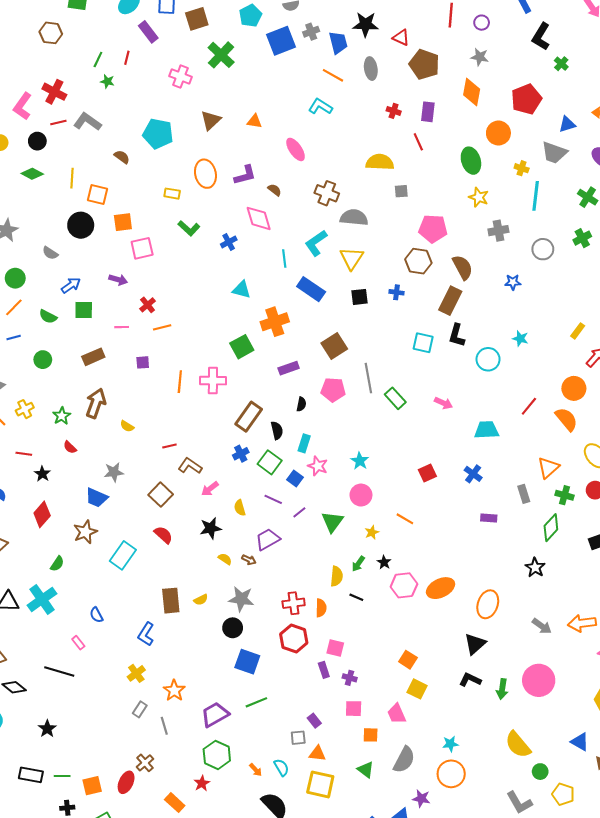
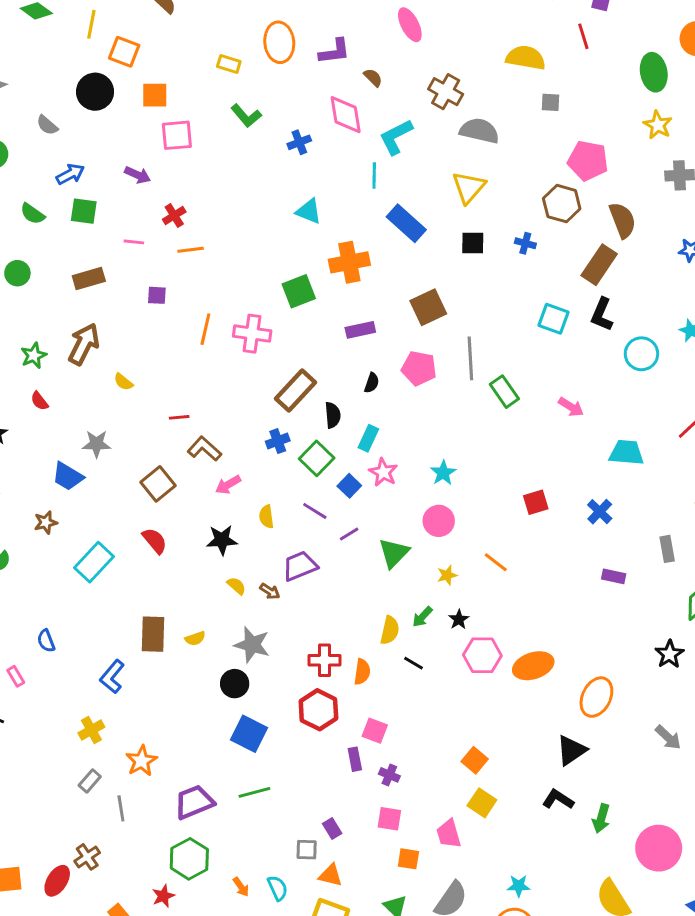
cyan L-shape: (316, 243) -> (396, 137), moved
brown star: (85, 532) -> (46, 522), size x0.7
pink circle: (539, 680) -> (659, 848), moved

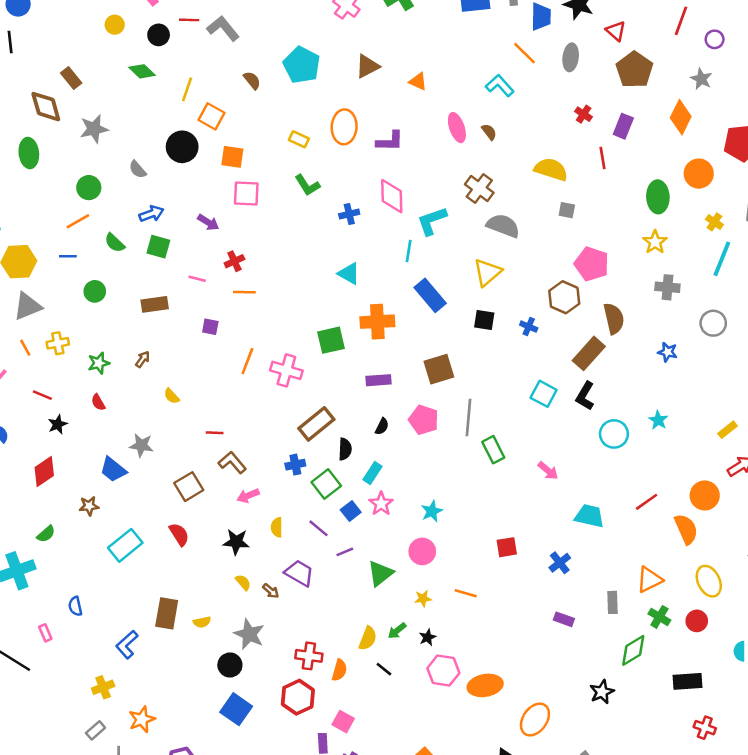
brown semicircle: (373, 78) -> (489, 132), moved
brown arrow: (84, 344) -> (143, 359), size x0.5
orange line: (496, 562) -> (466, 593), turned -30
purple trapezoid: (300, 566) -> (299, 573), turned 44

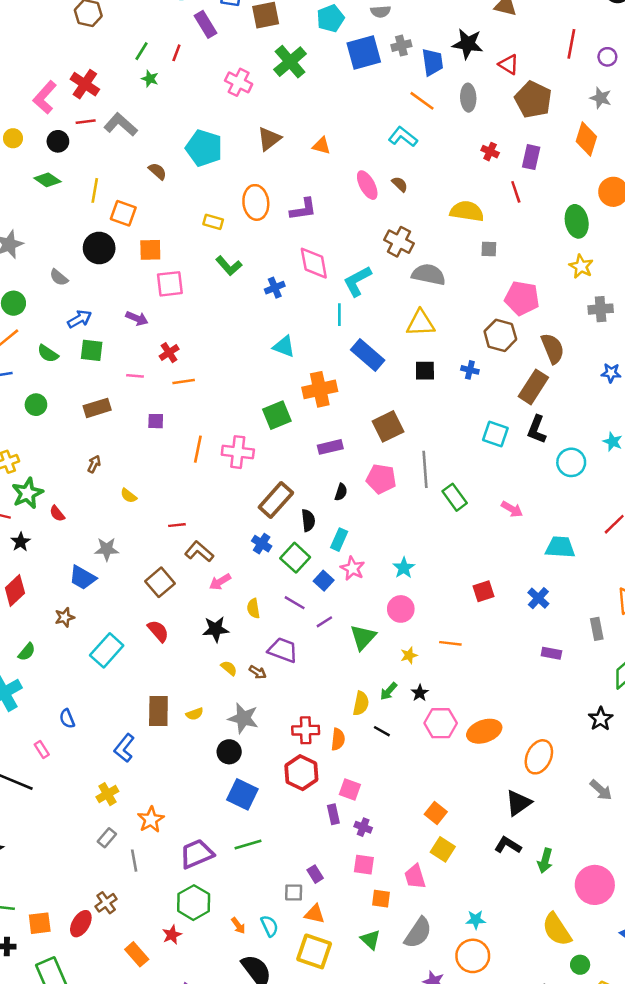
yellow triangle: (487, 272) -> (421, 323), turned 48
green star: (99, 363) -> (27, 493), moved, size x1.4
blue cross: (295, 465) -> (262, 544), turned -36

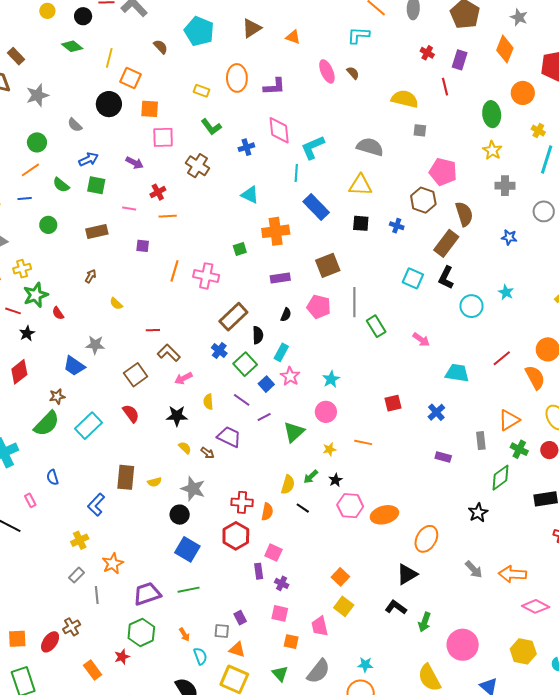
cyan L-shape: (403, 137) -> (358, 35), turned -40
brown cross: (399, 242) -> (197, 166), moved
green square: (277, 415) -> (240, 249), size x0.6
green semicircle: (27, 652) -> (47, 424), moved, size x1.8
orange arrow: (238, 926) -> (184, 635), moved

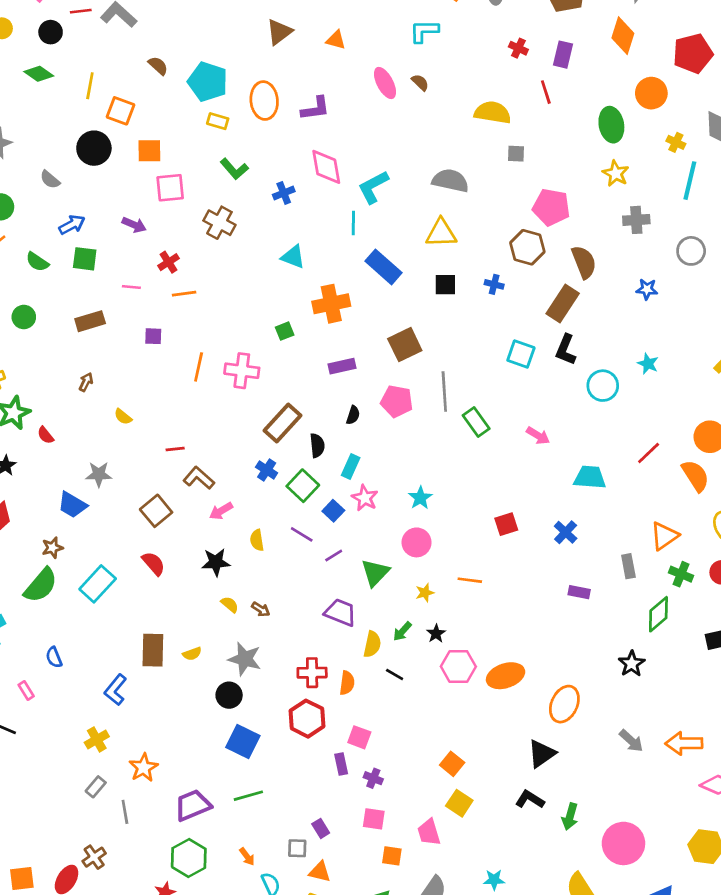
cyan pentagon: (199, 31) -> (208, 82), moved
purple trapezoid: (229, 437) -> (341, 612), moved

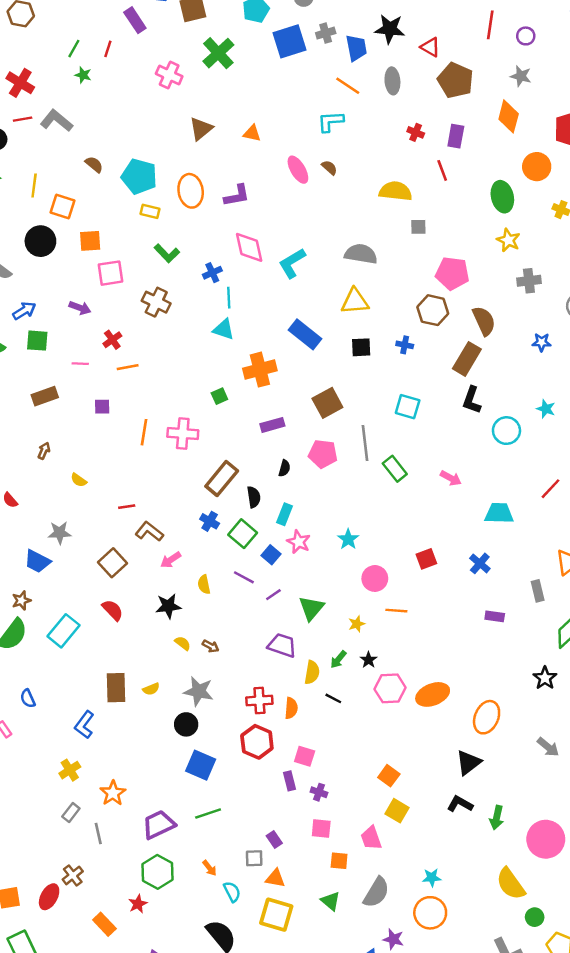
cyan line: (353, 223) -> (229, 298), moved
cyan square: (521, 354) -> (408, 407), moved
pink circle: (417, 542) -> (375, 578), moved

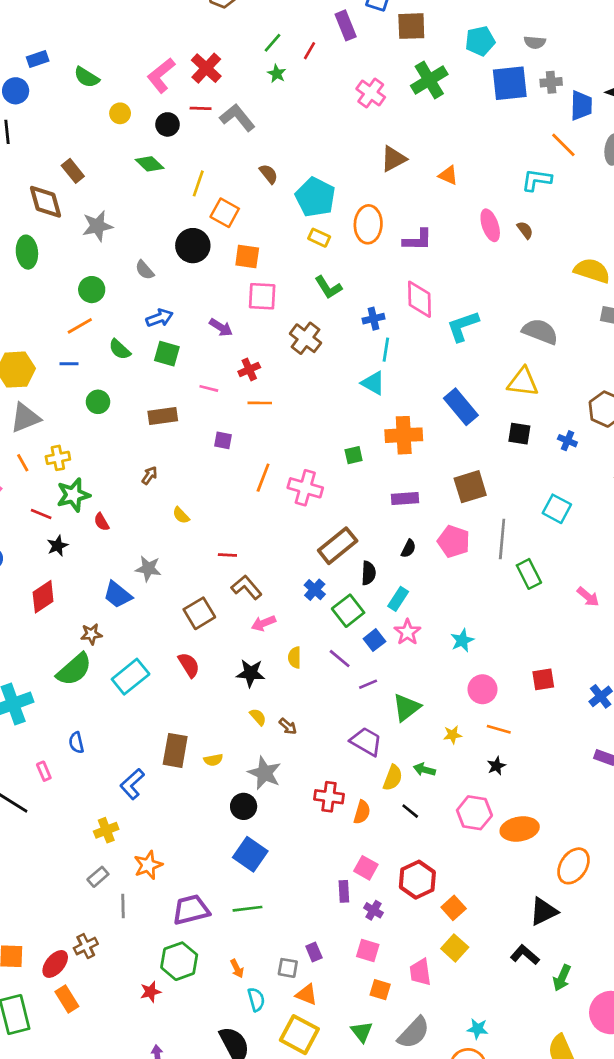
green arrow: (338, 660) -> (424, 770), turned 54
black star: (369, 660) -> (496, 766), moved
red hexagon: (257, 742) -> (417, 880), moved
orange rectangle: (104, 924) -> (67, 999), moved

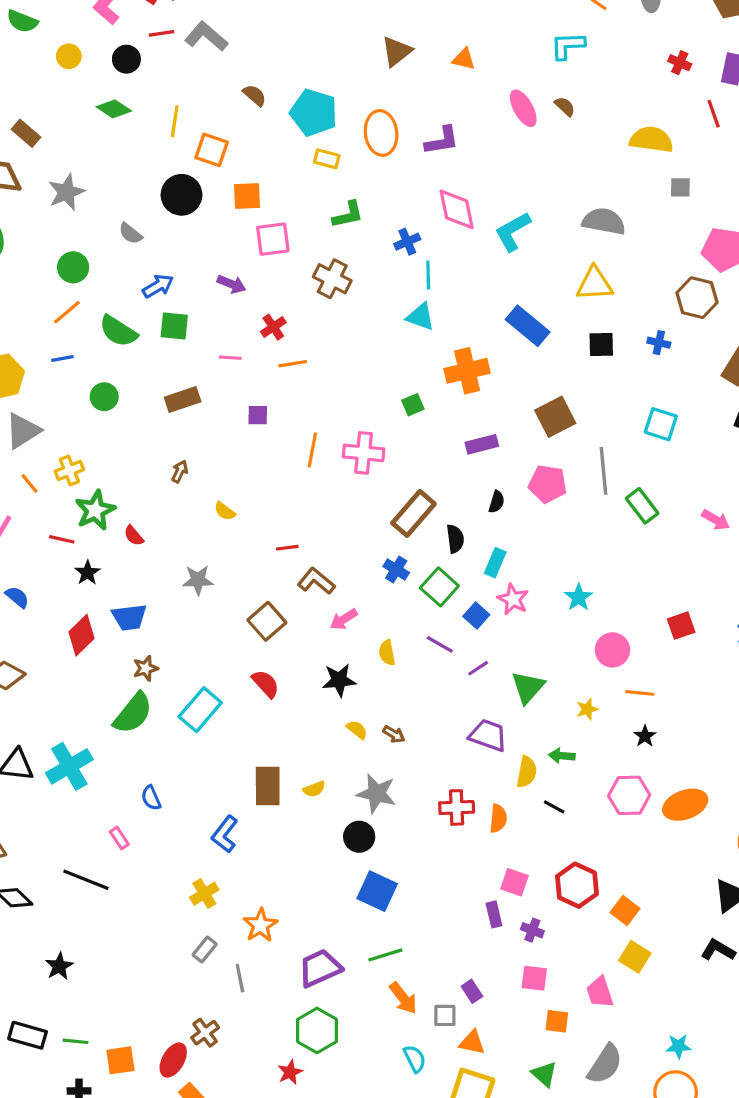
green L-shape: (328, 287) -> (348, 215), turned -60
green semicircle: (120, 349) -> (118, 331), size x1.4
blue trapezoid: (118, 595) -> (129, 617), moved, turned -36
orange arrow: (237, 969) -> (403, 998), moved, size x1.5

